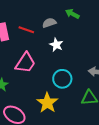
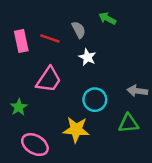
gray semicircle: (49, 23) -> (79, 30), turned 80
yellow star: (47, 103) -> (76, 130), turned -30

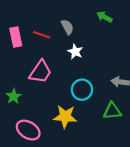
green arrow: (107, 19) -> (104, 17), moved

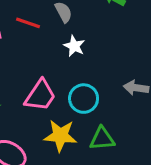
pink trapezoid: (41, 72) -> (40, 95), moved
green triangle: (112, 111) -> (102, 139), moved

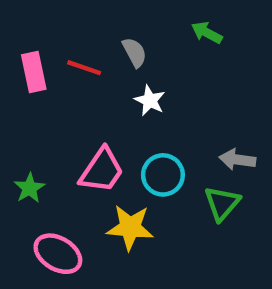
green triangle: (102, 139) -> (222, 203), moved, turned -44

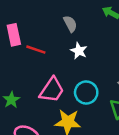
red line: (84, 68) -> (36, 50), moved

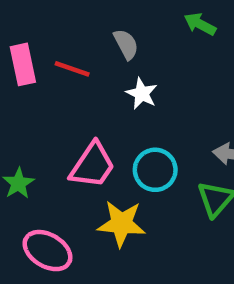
red line: (36, 50) -> (72, 69), moved

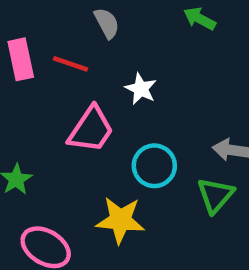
gray semicircle: (126, 44) -> (107, 23), moved
pink trapezoid: (92, 165) -> (91, 130), moved

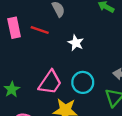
pink trapezoid: (91, 130) -> (50, 82), moved

